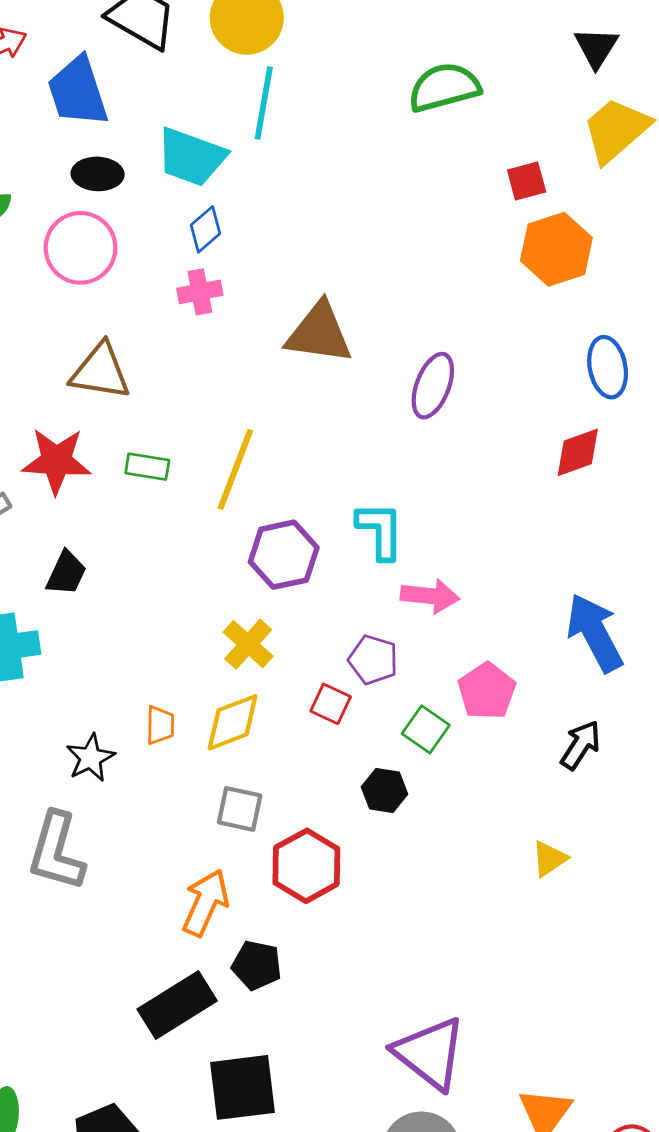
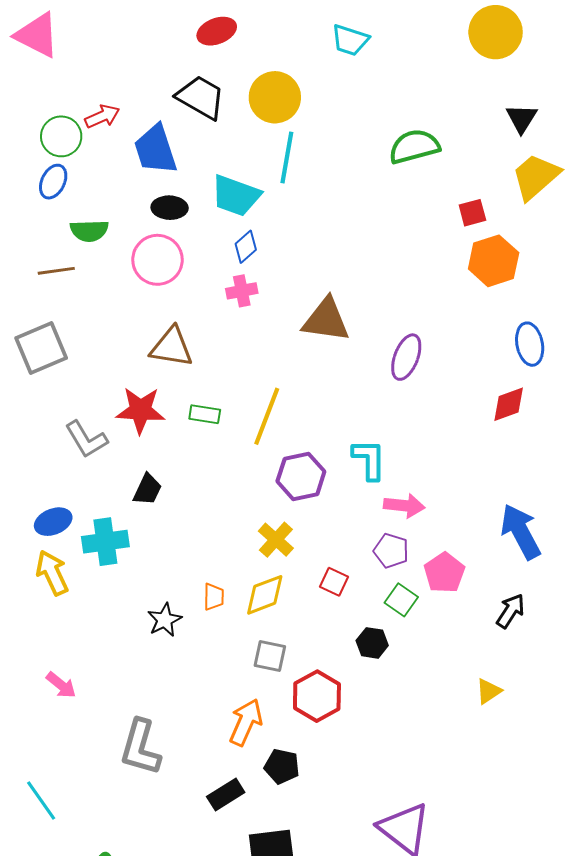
purple pentagon: (373, 660) -> (391, 551), moved
gray L-shape: (56, 852) -> (140, 747), moved
black rectangle: (177, 1005) -> (226, 794), size x0.7

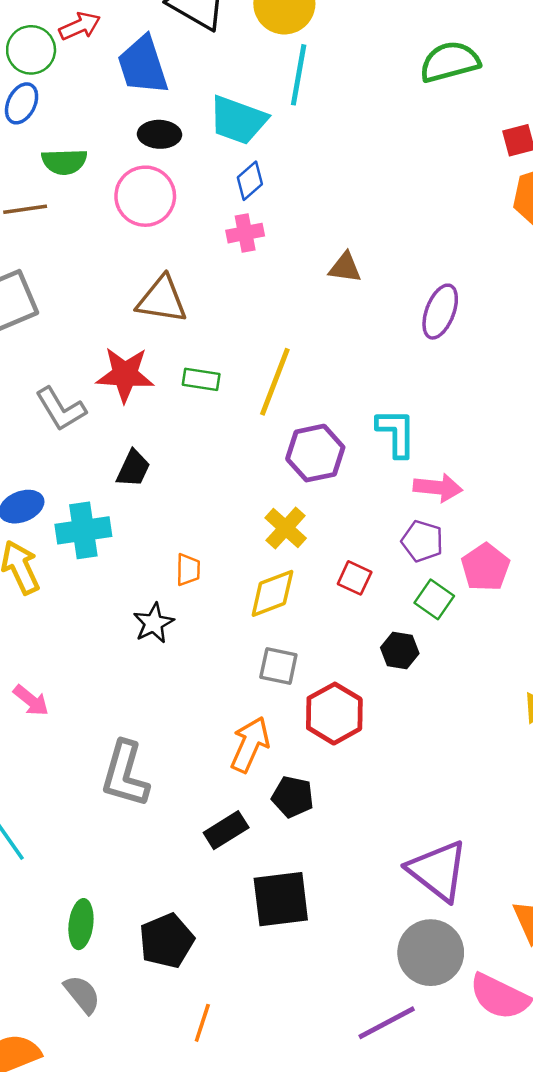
brown triangle: (326, 320) -> (345, 268), size x0.6
orange trapezoid: (214, 597) -> (188, 570), moved

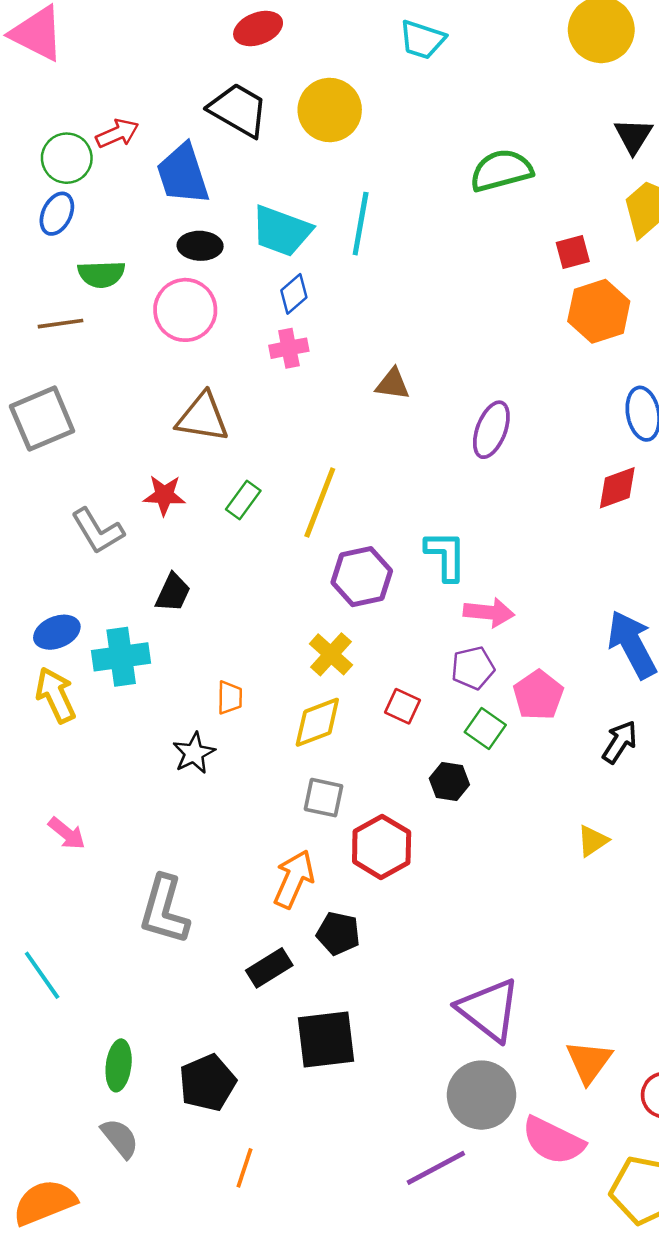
cyan line: (299, 75) -> (361, 224), moved
red star: (125, 375) -> (164, 495), size x0.7
green rectangle: (201, 379) -> (243, 500), turned -63
purple pentagon: (422, 541) -> (473, 668), turned -30

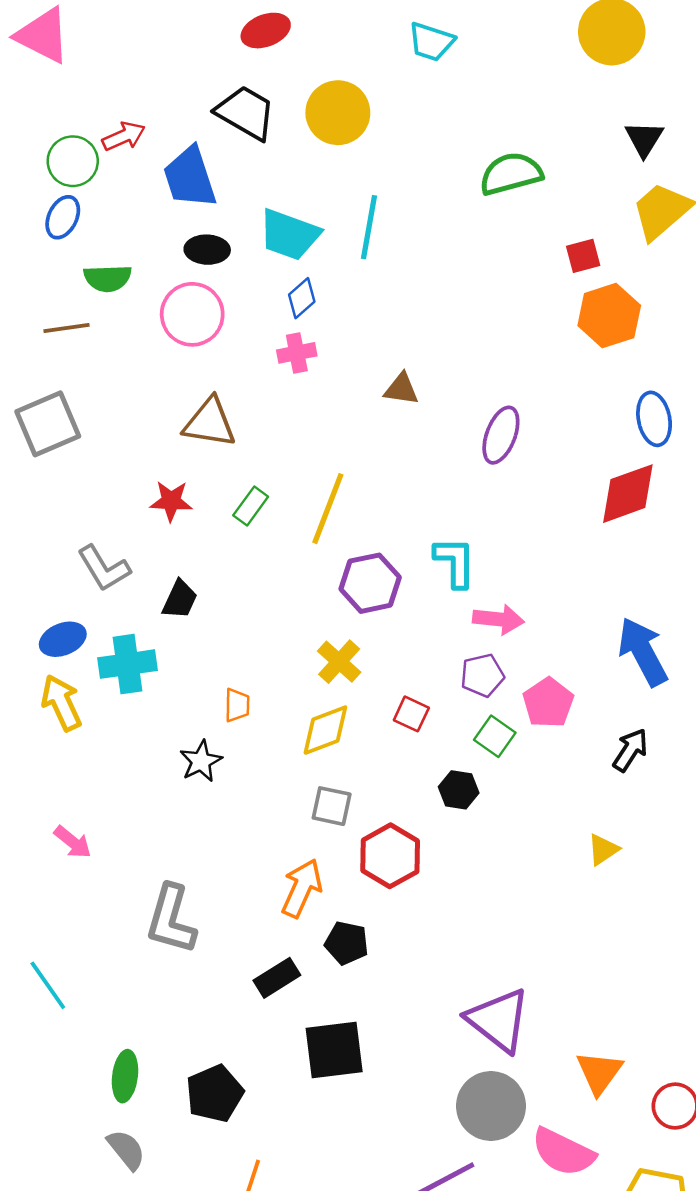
red diamond: (617, 488) -> (628, 494), size x1.4
gray L-shape: (98, 531) -> (104, 568), moved

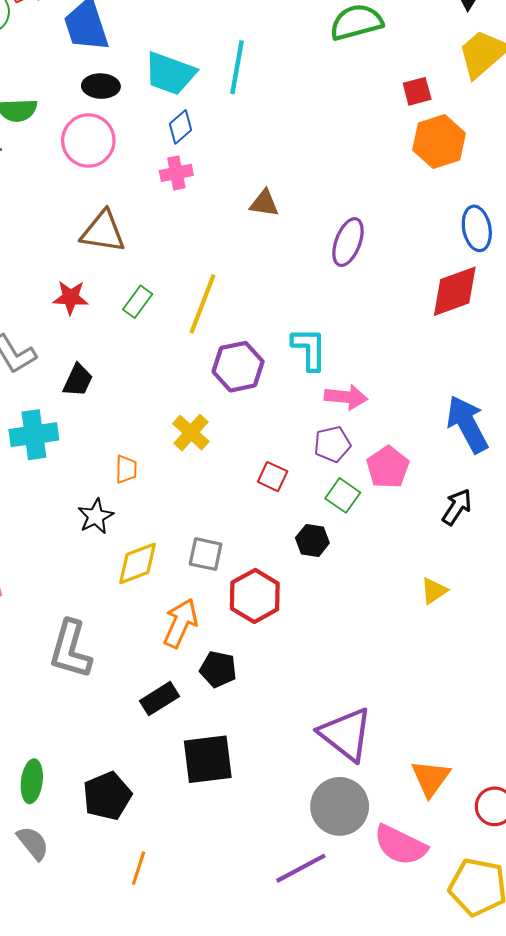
yellow cross: (339, 662) -> (191, 433), moved
yellow diamond: (325, 730) -> (138, 563), moved

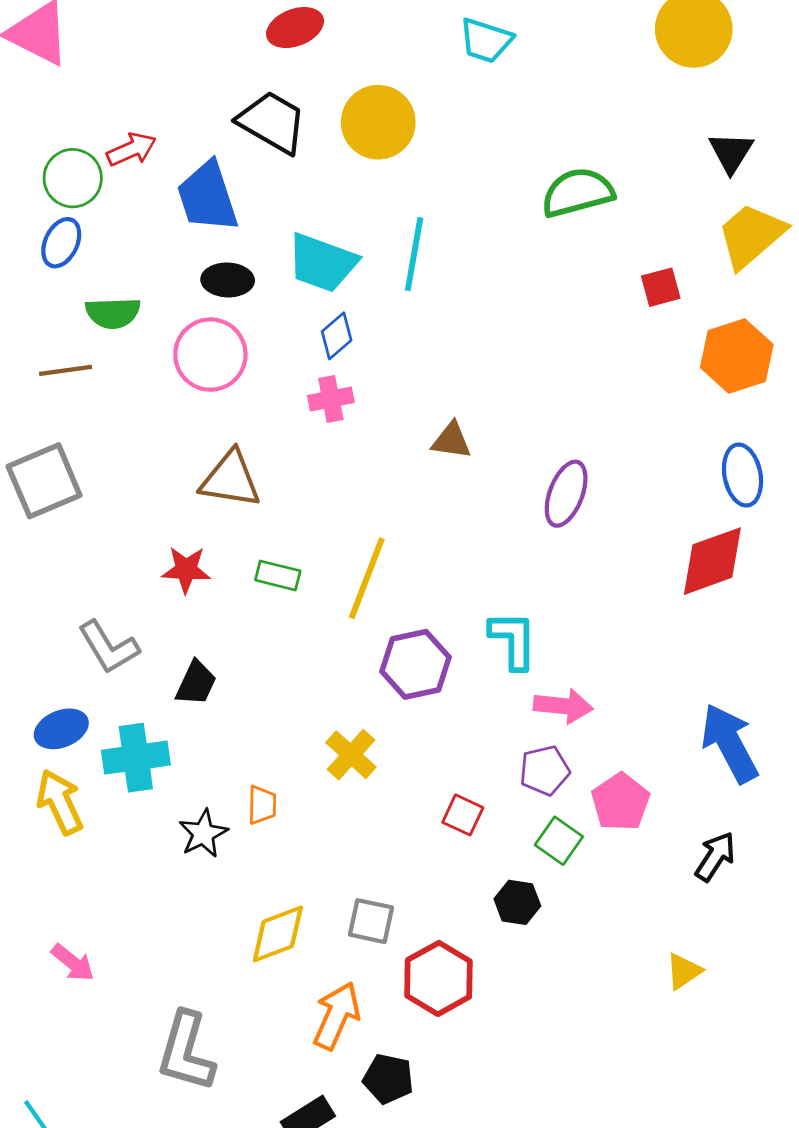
orange hexagon: (439, 142) -> (737, 356), moved
green rectangle: (138, 302) -> (278, 575), turned 68
black star: (96, 516) -> (203, 834), moved

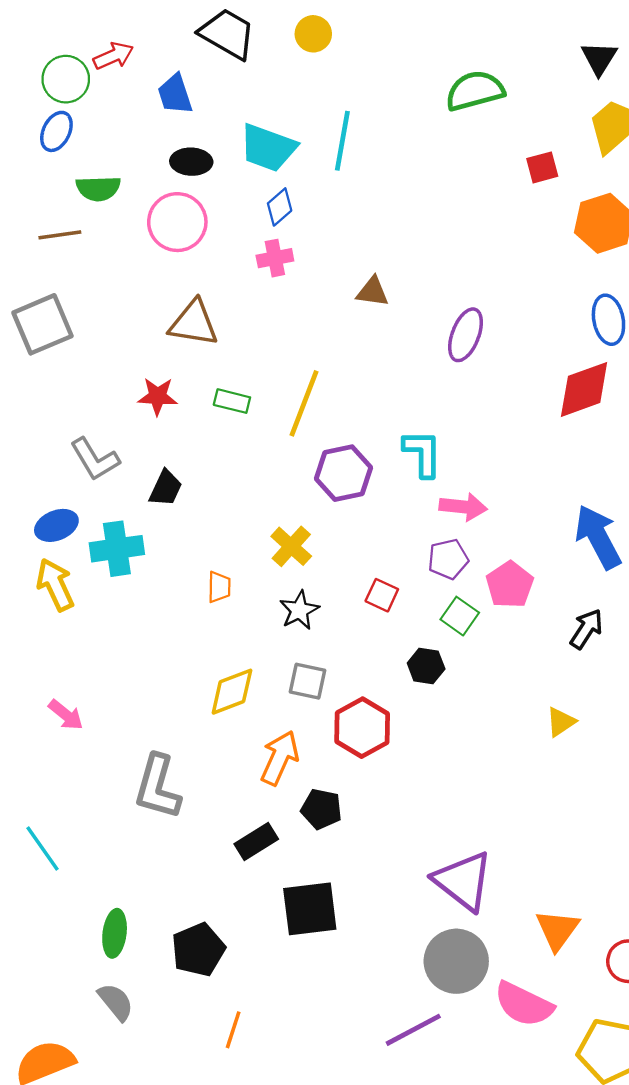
yellow circle: (378, 122) -> (313, 34), size x0.6
blue trapezoid: (208, 197) -> (175, 94), size x0.7
black star: (203, 834) -> (299, 610), moved

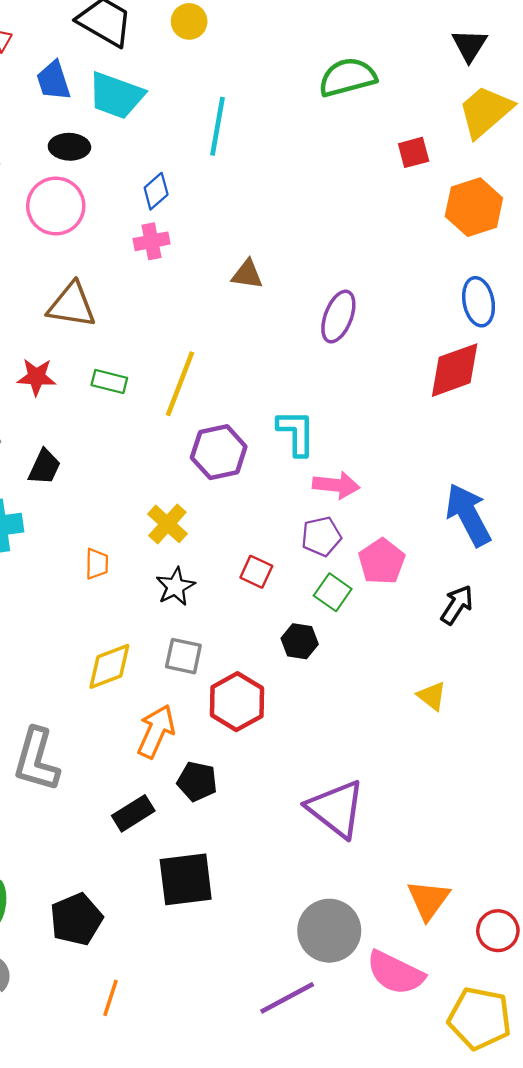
cyan trapezoid: (268, 148) -> (116, 95), moved
yellow triangle: (561, 722) -> (432, 696), turned -48
purple triangle: (463, 881) -> (336, 809), moved

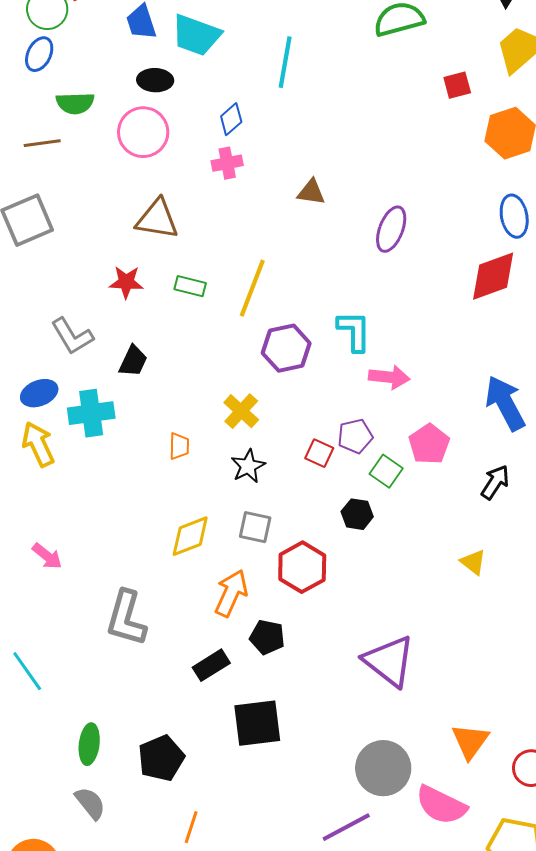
purple pentagon: (321, 536) -> (355, 436), moved

